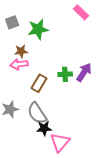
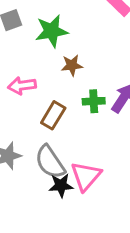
brown star: (21, 51) -> (72, 65), moved
pink triangle: (60, 142) -> (86, 176), moved

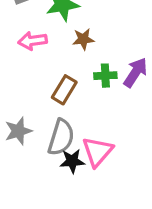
pink arrow: (22, 86) -> (33, 41), moved
gray semicircle: (50, 162) -> (61, 137), turned -129

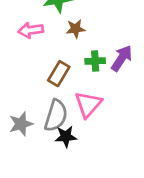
gray star: (18, 131) -> (21, 124), moved
pink triangle: (97, 152) -> (88, 104), moved

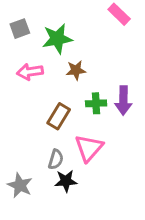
purple arrow: (122, 58) -> (123, 100), turned 148
gray semicircle: (56, 116) -> (56, 159), size x0.6
gray star: (21, 124) -> (20, 185), moved, turned -30

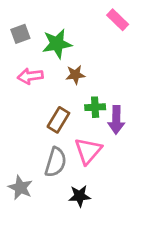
purple arrow: (123, 100) -> (116, 120), moved
gray semicircle: (56, 159) -> (56, 162), size x1.5
black star: (66, 181) -> (80, 196), moved

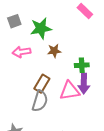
green cross: (95, 107) -> (82, 65), moved
pink triangle: (88, 151) -> (70, 91), moved, turned 40
gray semicircle: (56, 162) -> (40, 101), moved

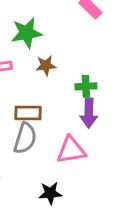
brown rectangle: (42, 84) -> (28, 113), turned 60
pink triangle: (70, 91) -> (71, 150), moved

